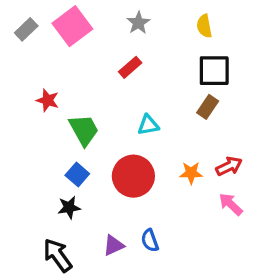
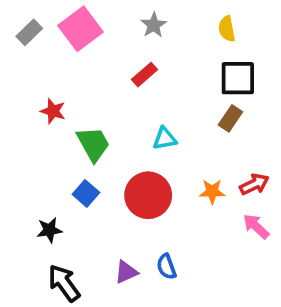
black star: (69, 207) -> (49, 230), moved

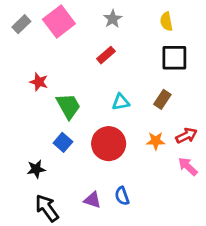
brown rectangle: (230, 118) -> (162, 99), moved
purple triangle: (126, 272) -> (93, 200), turned 42

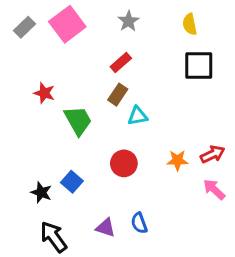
brown rectangle: (162, 99) -> (118, 95), moved
blue square: (63, 142) -> (72, 182), moved
red circle: (109, 144) -> (124, 163), size x0.7
black star: (36, 169) -> (41, 192), turned 30

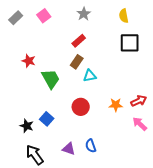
pink square: (67, 24) -> (44, 16), size x0.6

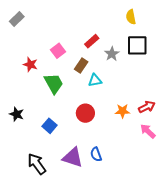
gray star: (84, 14) -> (112, 54), moved
pink square: (44, 16) -> (58, 51), moved
red rectangle: (79, 41) -> (92, 41), moved
black star: (27, 126) -> (17, 114), moved
purple triangle: (69, 149) -> (73, 158), size x1.5

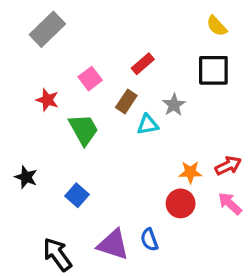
yellow semicircle: (131, 17) -> (217, 26), moved, turned -32
gray rectangle: (17, 19) -> (47, 29), moved, size x1.5
gray star: (112, 54) -> (174, 105), moved
red circle: (85, 113) -> (181, 203), moved

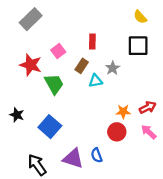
red rectangle: (143, 64) -> (92, 41), turned -48
red star: (47, 100) -> (31, 65), size x1.5
blue square: (77, 195) -> (50, 127), size x1.5

